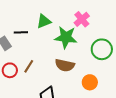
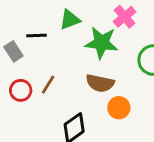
orange circle: (90, 82) -> (119, 108), moved

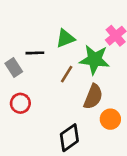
brown semicircle: (100, 83) -> (93, 97), turned -80
brown line: (48, 85) -> (67, 74), moved

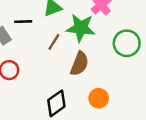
orange circle: (110, 119) -> (99, 98), moved

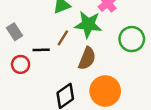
black line: (23, 22) -> (41, 50), moved
orange circle: (99, 98) -> (105, 91), size x1.6

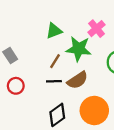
black line: (41, 50) -> (54, 81), moved
brown semicircle: (87, 58) -> (77, 80), turned 35

